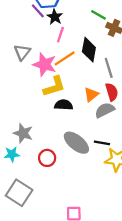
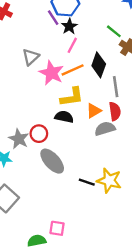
yellow L-shape: (54, 86) -> (72, 97), moved
gray ellipse: (76, 143) -> (52, 161), moved
black line: (102, 143) -> (87, 182), moved
red circle: (47, 158) -> (39, 134), moved

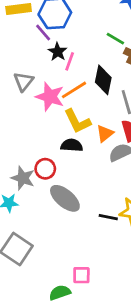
black star: (69, 26) -> (58, 52), moved
yellow L-shape: (72, 97) -> (77, 121), turned 80

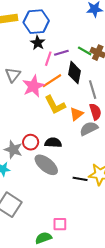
purple line: (43, 33) -> (61, 53), moved, turned -64
green line: (115, 39) -> (85, 51), moved
black star: (58, 52) -> (38, 43), moved
pink star: (50, 97) -> (33, 86), turned 30
black semicircle: (72, 145) -> (53, 143), moved

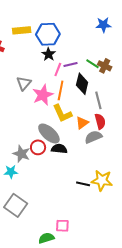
orange line: (52, 81) -> (61, 90), turned -48
gray ellipse: (46, 165) -> (49, 134), moved

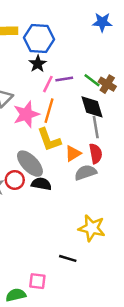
blue star: (103, 25) -> (102, 22), moved
black diamond: (82, 84) -> (92, 107), moved, turned -35
black line: (83, 184) -> (68, 258), moved

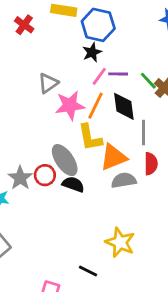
black diamond: (92, 107) -> (124, 106), moved
orange triangle: (73, 154) -> (114, 157), size x1.5
red semicircle: (96, 154) -> (151, 164), moved

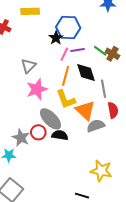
blue hexagon: (98, 25) -> (68, 27), moved
pink star: (70, 105) -> (37, 89), moved
orange triangle: (114, 157) -> (85, 110), turned -45

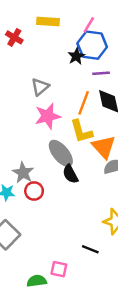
pink line: (64, 54) -> (89, 25), moved
red circle: (38, 132) -> (34, 191), moved
black semicircle: (60, 135) -> (70, 174), turned -133

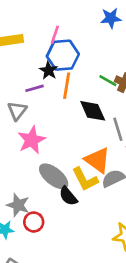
purple line: (101, 73) -> (35, 88), moved
orange line: (84, 103) -> (67, 86), moved
yellow L-shape: (81, 131) -> (85, 179), moved

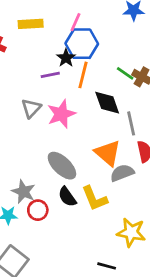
gray triangle: (17, 111) -> (31, 108), moved
pink star: (32, 140) -> (61, 114), moved
yellow L-shape: (85, 179) -> (95, 198), moved
black semicircle: (68, 196) -> (67, 197), moved

